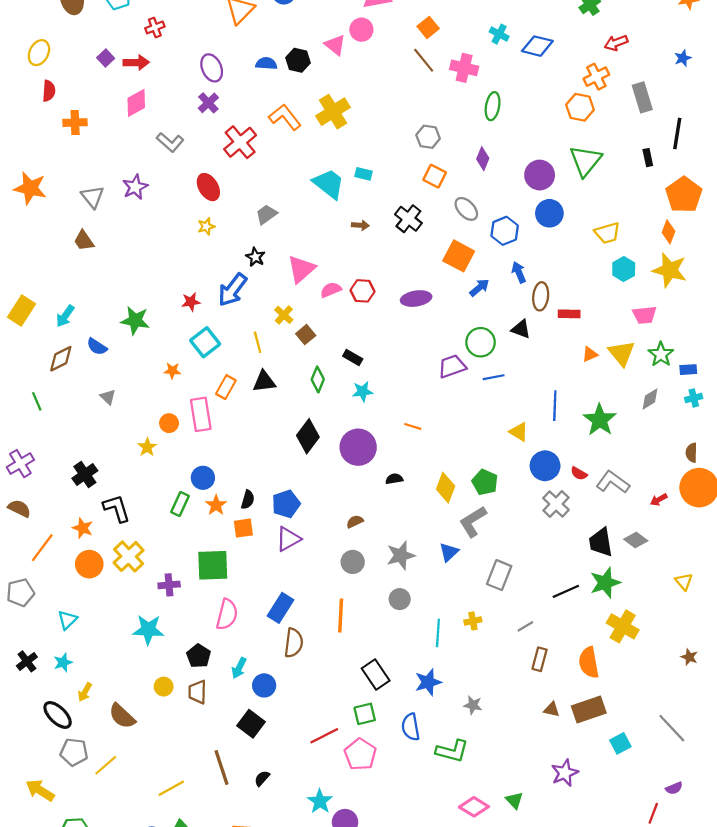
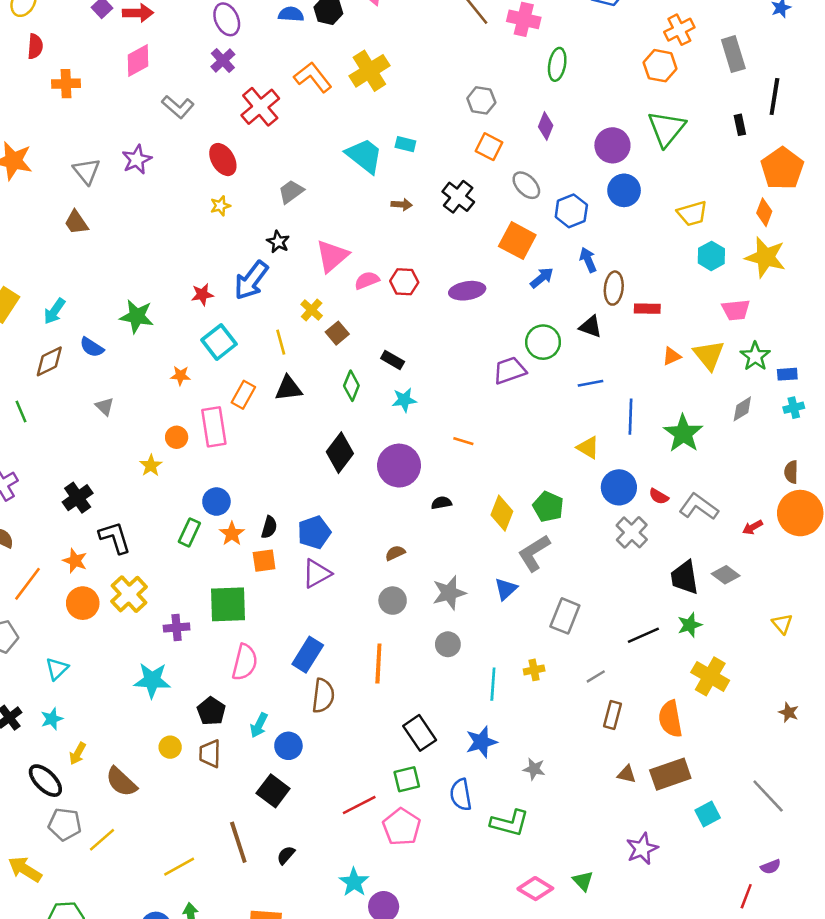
blue line: (494, 377) -> (591, 383), moved
green star: (605, 583) -> (690, 625), size x0.7

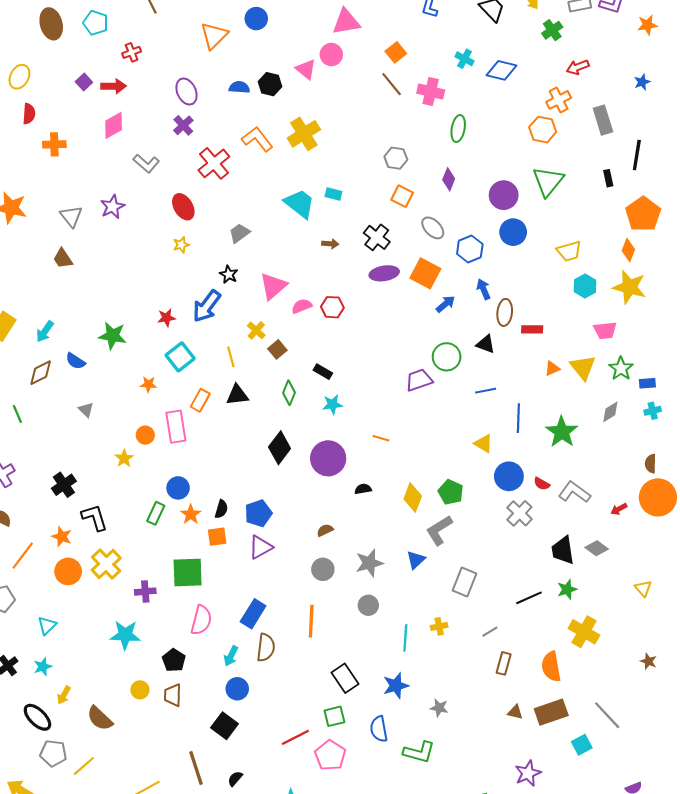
purple ellipse: (467, 291) -> (384, 273), moved
cyan arrow: (259, 725) -> (231, 656), moved
gray line: (768, 796) -> (607, 715), moved

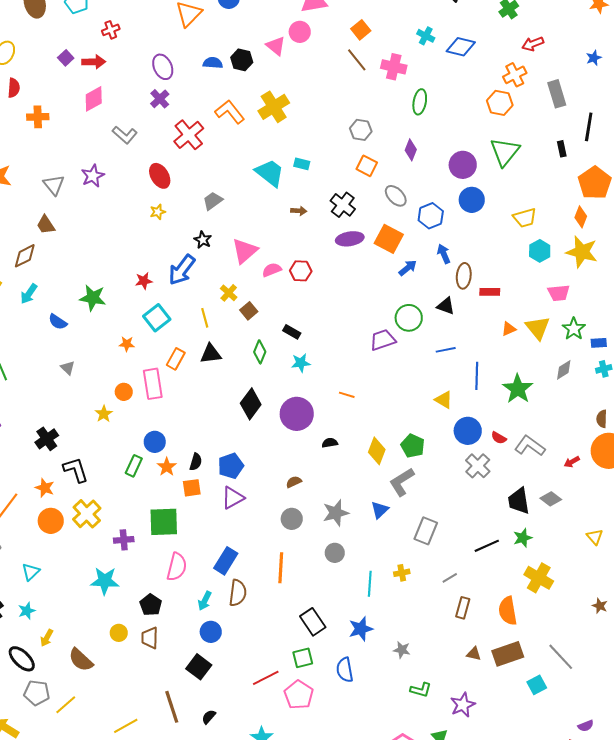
brown diamond: (41, 373) -> (25, 256), moved
green L-shape: (419, 752) -> (421, 690), moved, size x0.7
purple star: (528, 773) -> (463, 705), moved

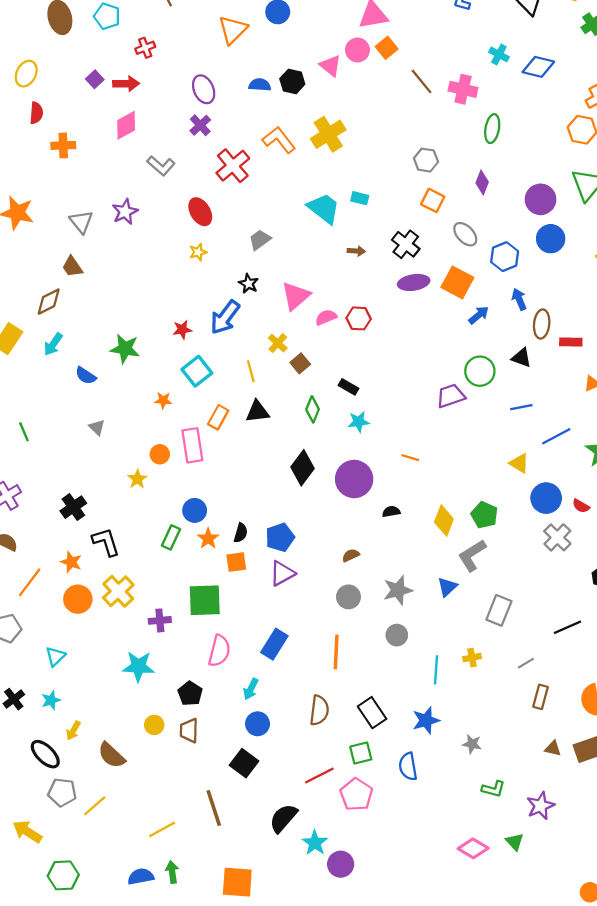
orange square: (361, 30) -> (387, 48), moved
blue line: (477, 376) -> (556, 436), turned 60
brown semicircle: (238, 593) -> (319, 710), moved
black semicircle: (209, 717) -> (283, 818), moved, size x1.8

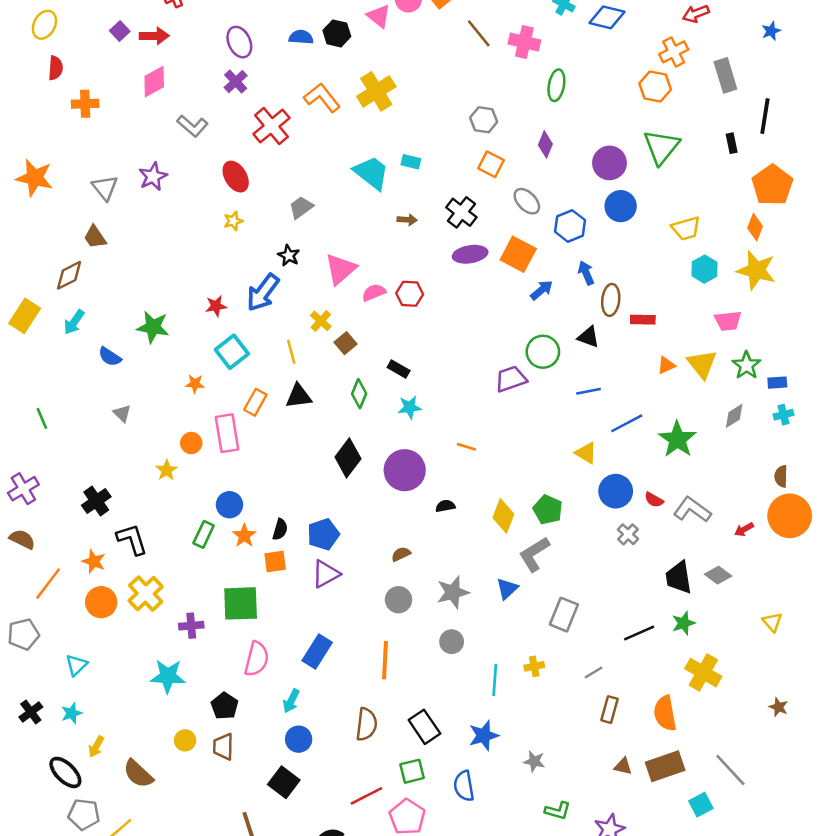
gray cross: (557, 537) -> (628, 534), size x0.7

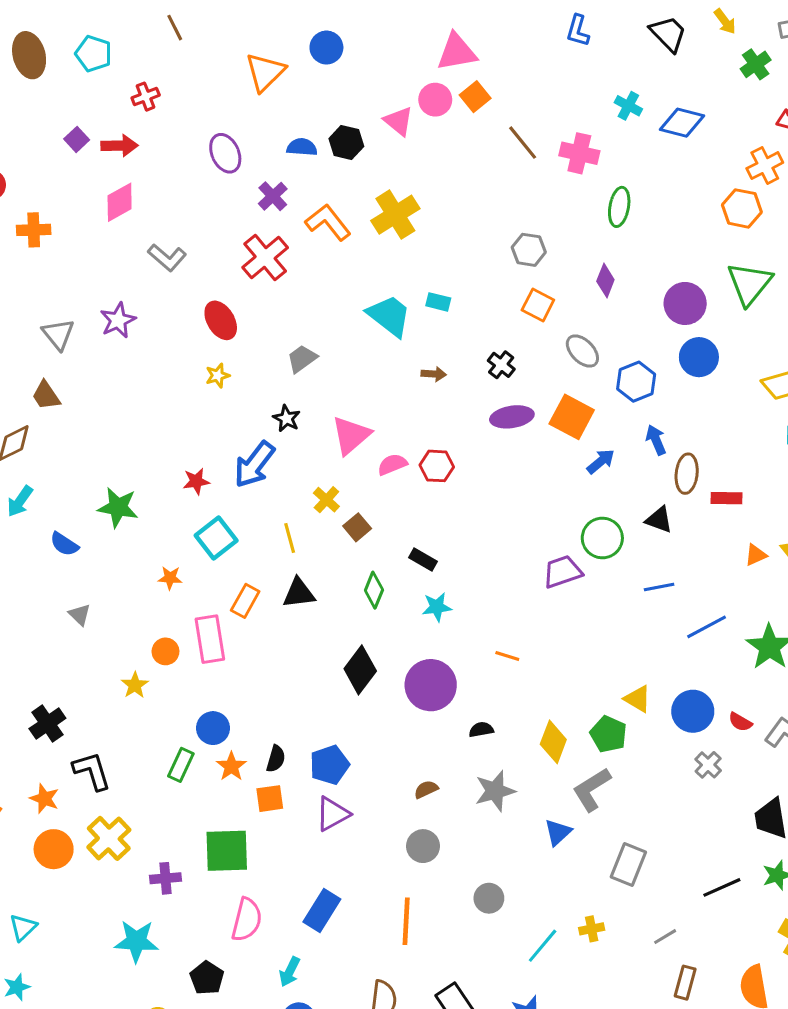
purple cross: (236, 82) -> (273, 196), moved
black cross: (461, 212) -> (501, 365), size x0.7
yellow triangle: (586, 453) -> (638, 699), moved
gray star: (453, 592) -> (495, 791), moved
cyan line: (495, 680) -> (543, 946), turned 36

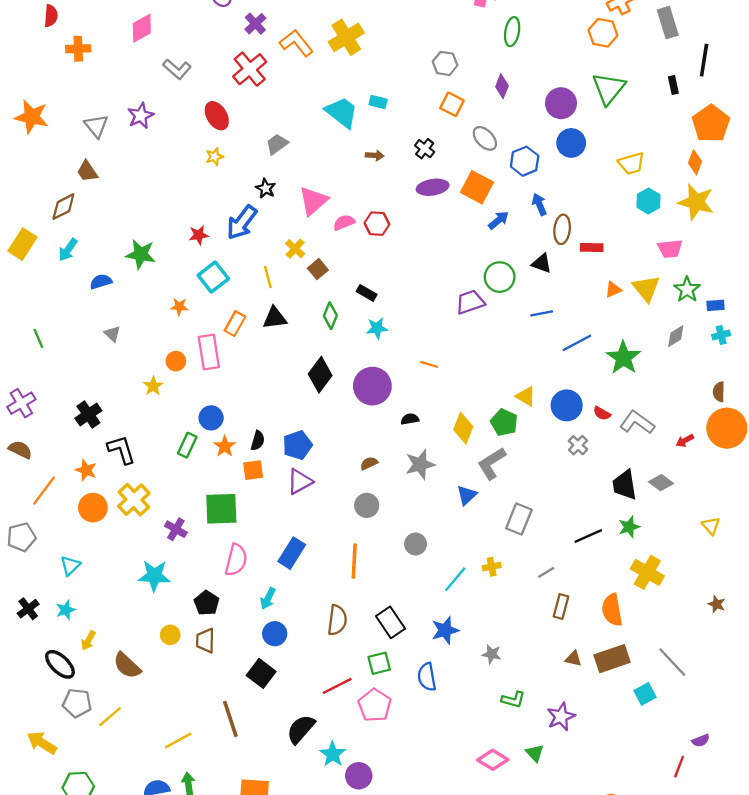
blue semicircle: (64, 544) -> (101, 282), turned 130
purple cross: (165, 878) -> (176, 529), turned 35

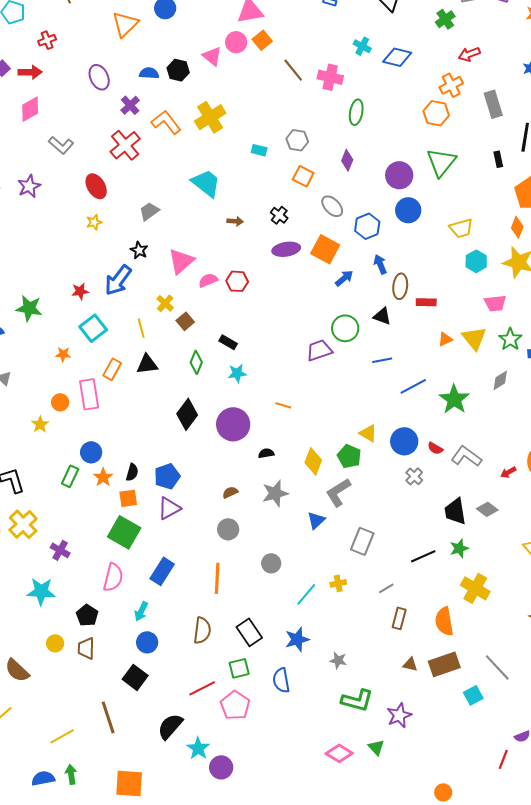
cyan rectangle: (378, 102) -> (259, 150), moved
green square: (221, 509) -> (124, 532), moved, turned 32
green L-shape: (513, 700) -> (357, 700), size x1.5

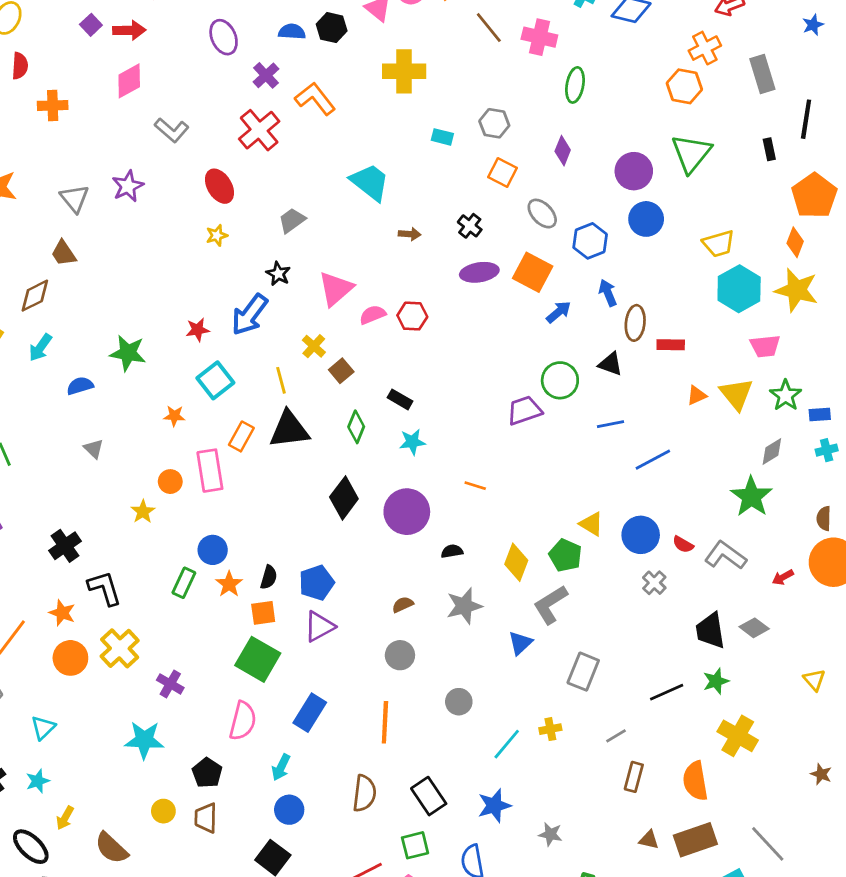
yellow cross: (210, 117) -> (404, 71), moved, turned 32
cyan hexagon: (476, 261) -> (739, 289), size x1.5
black triangle: (147, 364) -> (289, 430), size x1.4
green star: (454, 399) -> (751, 497), moved

